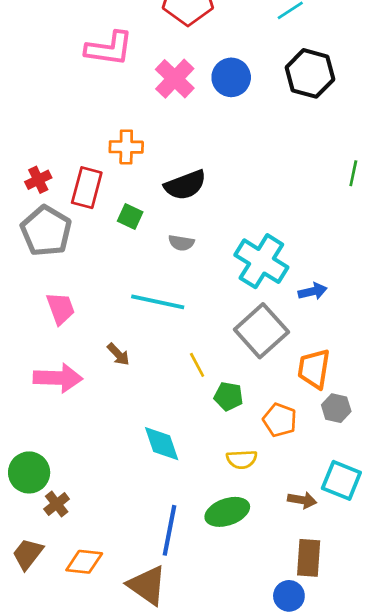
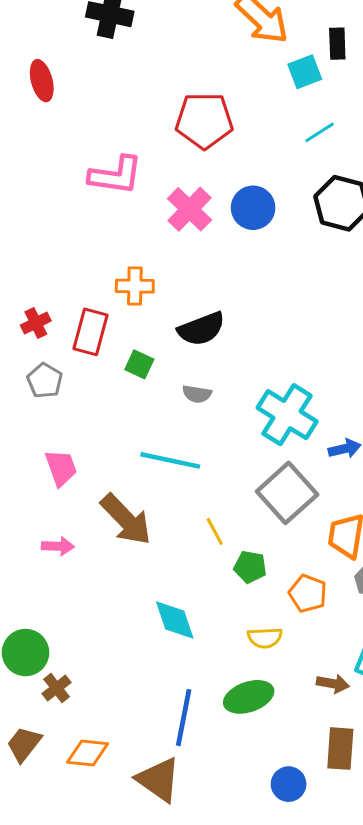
gray pentagon: (46, 231) -> (45, 381), size x0.6
brown arrow: (118, 354) -> (126, 520), size x2.0
pink arrow: (58, 378) -> (58, 546), size x0.6
blue circle: (289, 596) -> (289, 784), moved

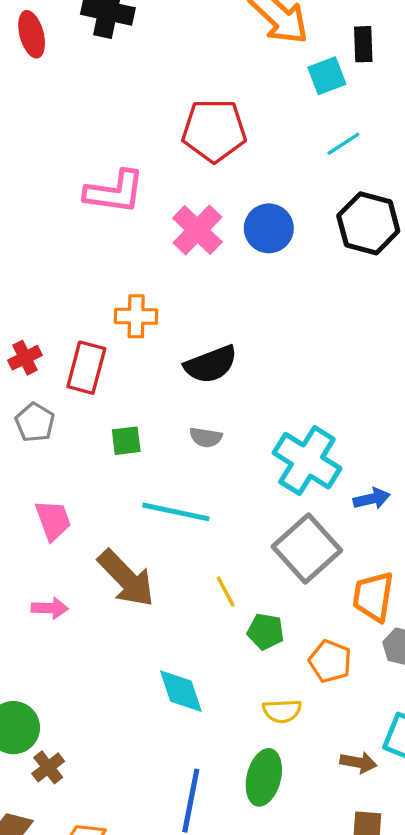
red ellipse: (42, 81) -> (32, 34), moved
green square: (139, 364) -> (126, 441), moved, turned -32
green ellipse: (249, 697) -> (264, 777), turned -57

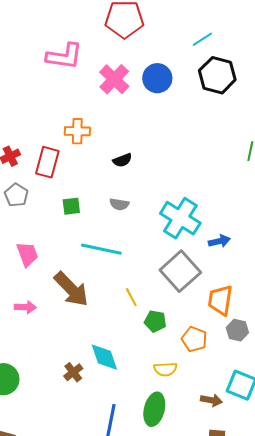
cyan line: (343, 144) -> (202, 39), moved
black semicircle: (211, 364) -> (122, 160), size x0.6
brown cross: (48, 767) -> (73, 372), moved

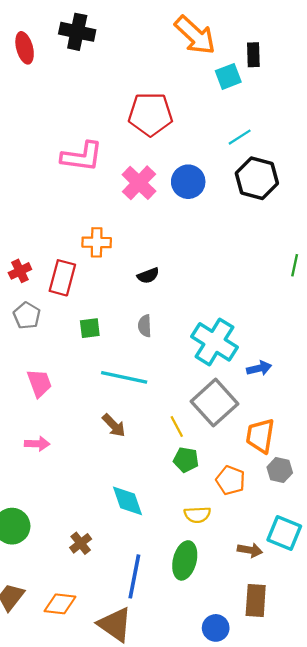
gray semicircle: (119, 204) -> (145, 326), turned 78
brown arrow: (71, 289) -> (114, 425), moved, size x0.6
yellow line: (131, 297) -> (177, 427), moved
brown cross: (73, 372) -> (81, 543), moved

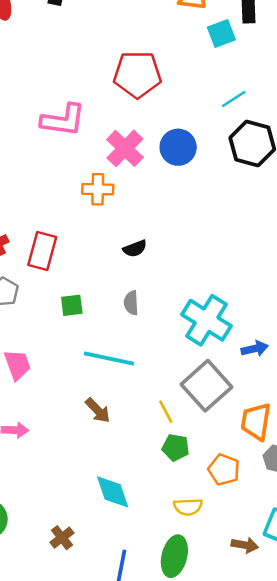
orange cross: (97, 242) -> (98, 189), moved

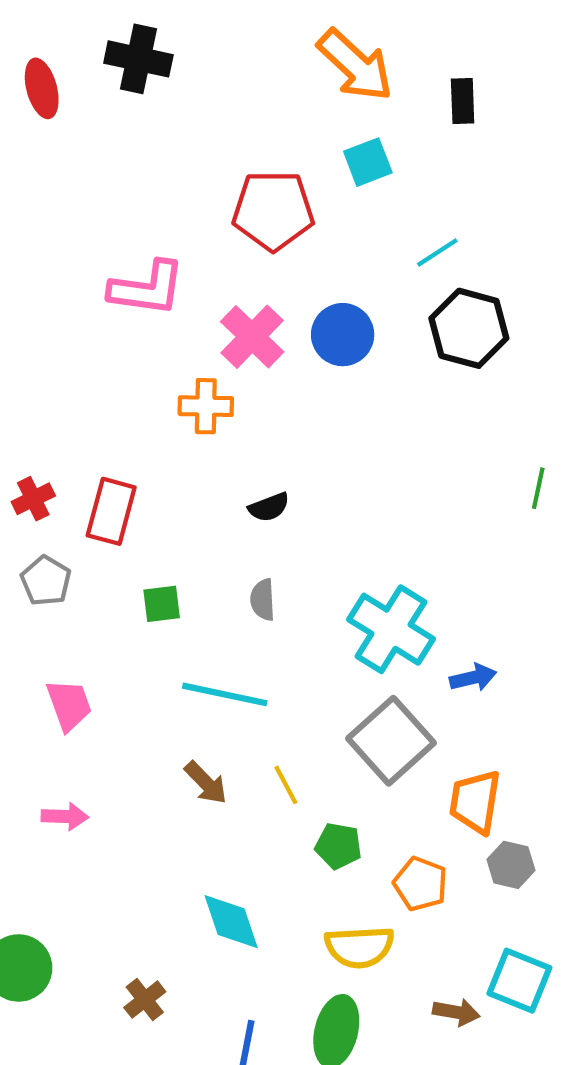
cyan square: (221, 34) -> (368, 162), moved
yellow line: (166, 412) -> (286, 785), moved
yellow semicircle: (188, 507) -> (359, 947), size x1.4

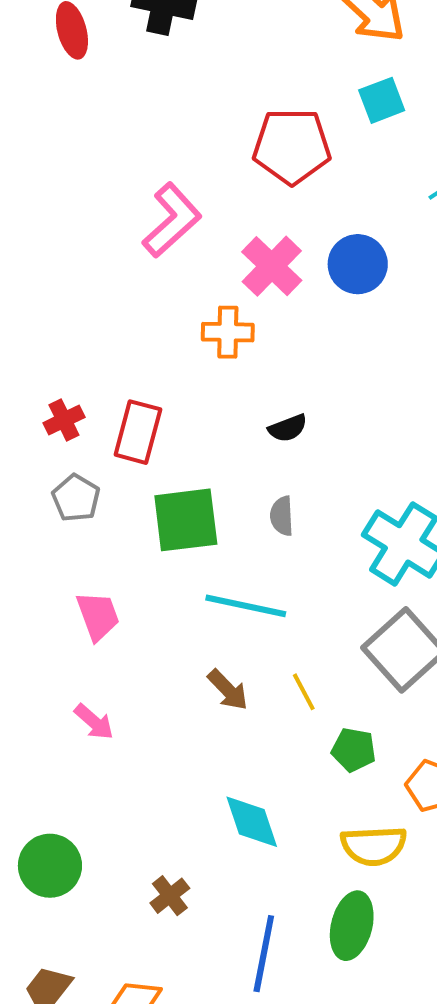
pink L-shape: (147, 288) -> (172, 220), turned -50
green square: (162, 604) -> (186, 520), size x1.8
pink arrow: (65, 816) -> (94, 722), turned 39

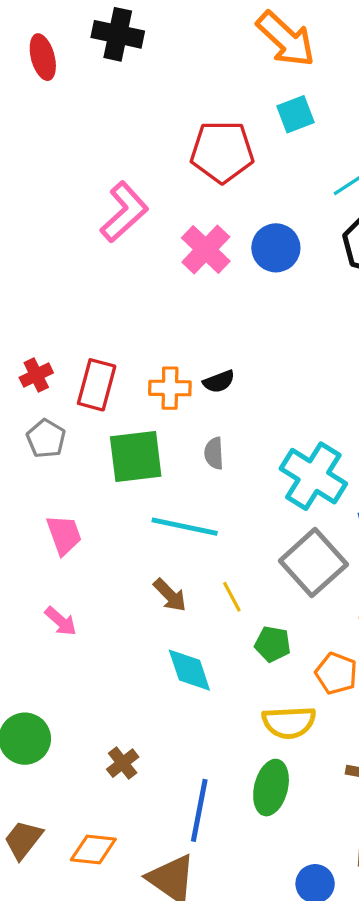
orange cross: (228, 332) -> (170, 388), moved
cyan diamond: (252, 822) -> (189, 670), moved

